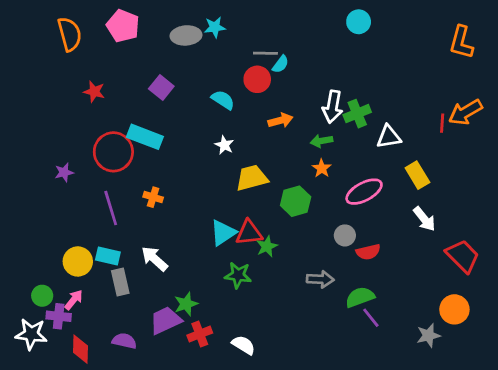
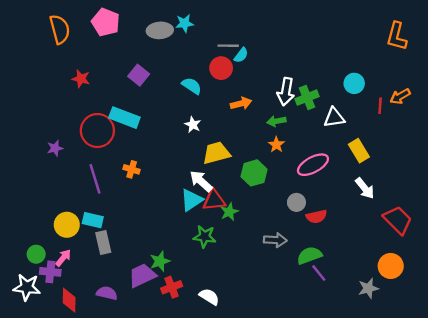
cyan circle: (359, 22) -> (354, 83), moved
orange arrow: (465, 112) -> (400, 96), size x0.7
white arrow: (154, 259) -> (201, 181), moved

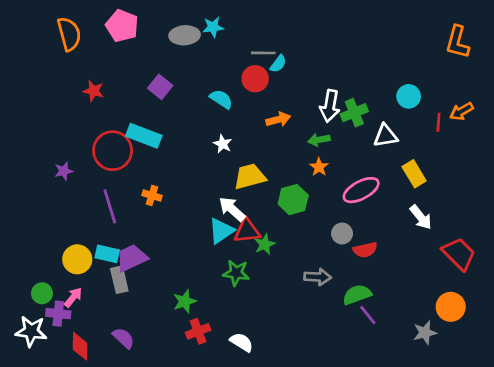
purple trapezoid: (142, 275) -> (132, 258), moved
purple semicircle: (107, 293) -> (123, 338), turned 30

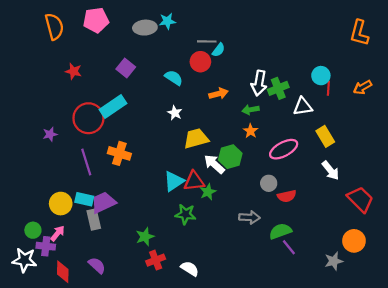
pink pentagon: (122, 26) -> (96, 20), turned -30
red line: (438, 122) -> (328, 88), moved
cyan rectangle: (144, 136) -> (113, 106), turned -55
orange cross: (152, 195) -> (119, 153), size x1.5
white arrow: (232, 209) -> (214, 164), moved

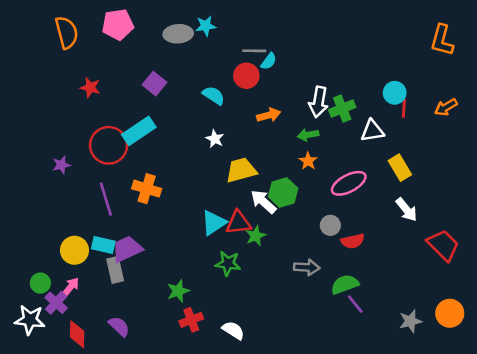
orange circle: (354, 241) -> (450, 313), moved
purple cross: (46, 246) -> (56, 303), turned 36

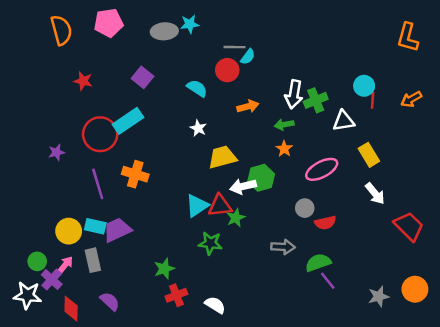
white arrow: (263, 202) -> (243, 186), turned -55
gray rectangle: (115, 270) -> (93, 260), moved

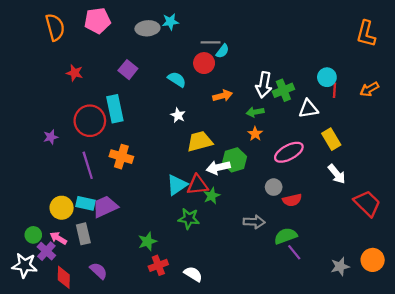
cyan rectangle: (128, 121) -> (115, 109), turned -68
pink arrow: (65, 265) -> (58, 238), turned -98

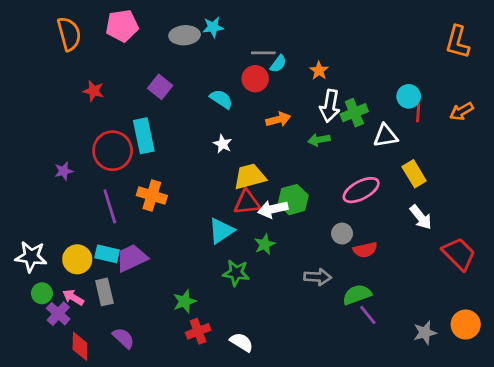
orange star: (255, 134) -> (319, 71), moved
red triangle: (198, 185) -> (247, 202), moved
white star: (25, 265) -> (31, 257), moved

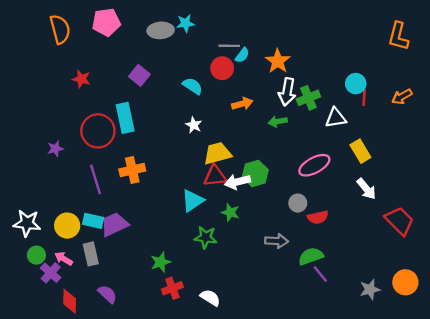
orange star: (319, 71) -> (278, 61), size x1.5
orange cross: (152, 195) -> (132, 170), turned -30
green star: (265, 244) -> (230, 213), turned -30

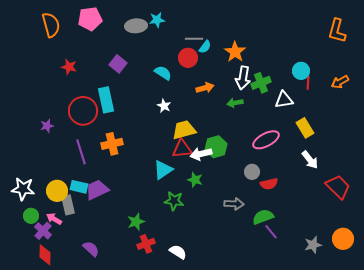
gray rectangle: (91, 254) -> (68, 205), moved
red diamond: (70, 301) -> (45, 255), moved

